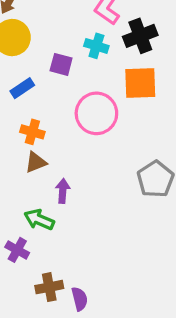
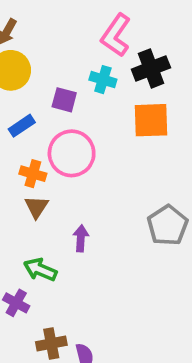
pink circle: (96, 113) -> (72, 153), moved
brown triangle: (36, 162) -> (37, 207), turned -35
purple arrow: (63, 191) -> (81, 238), moved

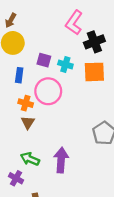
cyan cross: (103, 80) -> (65, 64), moved
blue rectangle: (22, 126) -> (19, 75), turned -48
purple arrow: (81, 238) -> (61, 160), moved, size x1.6

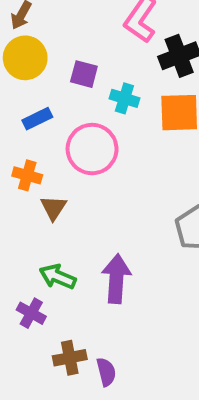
purple square: (44, 60) -> (84, 74), moved
blue rectangle: (19, 75) -> (37, 119), turned 56
orange cross: (26, 103) -> (27, 175), moved

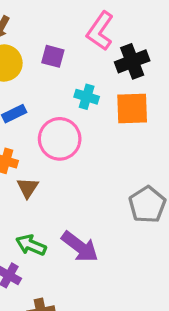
purple square: (84, 74) -> (53, 56), moved
purple arrow: (116, 279) -> (80, 247), turned 123

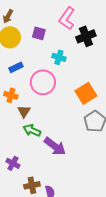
orange square: (132, 109) -> (86, 93), moved, turned -30
green arrow: (31, 245) -> (32, 130), moved

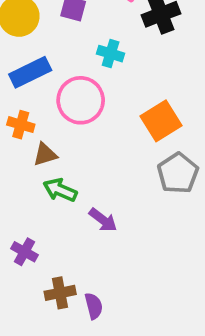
blue rectangle: (16, 67) -> (30, 72), size x1.5
brown triangle: (24, 111) -> (45, 155), turned 40
purple arrow: (55, 146) -> (103, 220), size x0.7

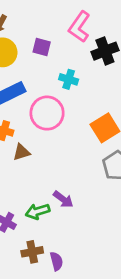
green arrow: (60, 190) -> (38, 211), moved, turned -40

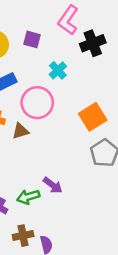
cyan cross: (69, 79) -> (58, 70), turned 30
brown triangle: (21, 152) -> (20, 131), moved

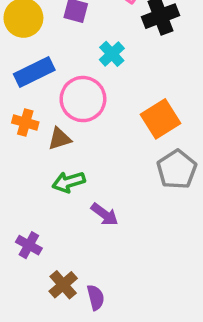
green arrow: (28, 197) -> (69, 182), moved
brown cross: (23, 236) -> (63, 285), turned -30

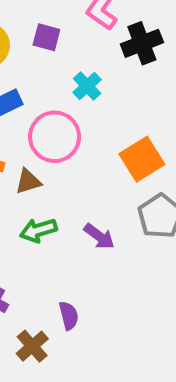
purple arrow: (105, 214) -> (99, 236), moved
purple semicircle: (96, 297) -> (69, 316), moved

